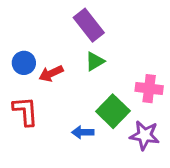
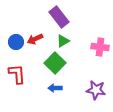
red arrow: (51, 73) -> (35, 39), moved
pink cross: (149, 89) -> (100, 47), moved
green square: (113, 111) -> (55, 63), moved

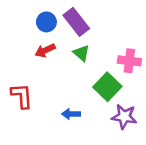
green triangle: (63, 41) -> (81, 53), turned -48
blue circle: (16, 42) -> (46, 22), moved
green square: (55, 63) -> (107, 87), moved

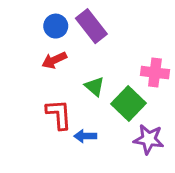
green triangle: (81, 53) -> (94, 86), moved
red L-shape: (22, 96) -> (59, 114), moved

